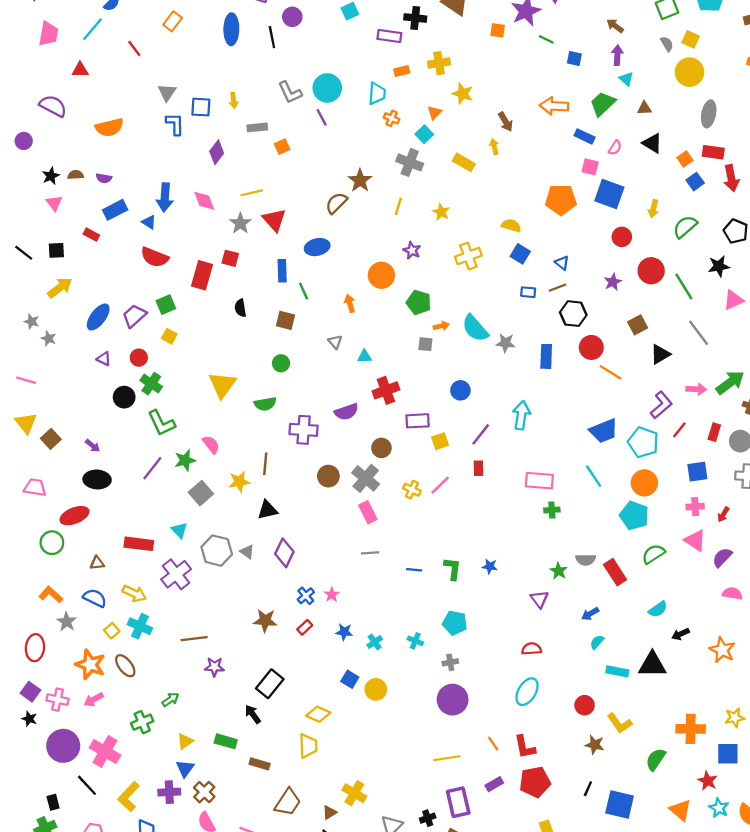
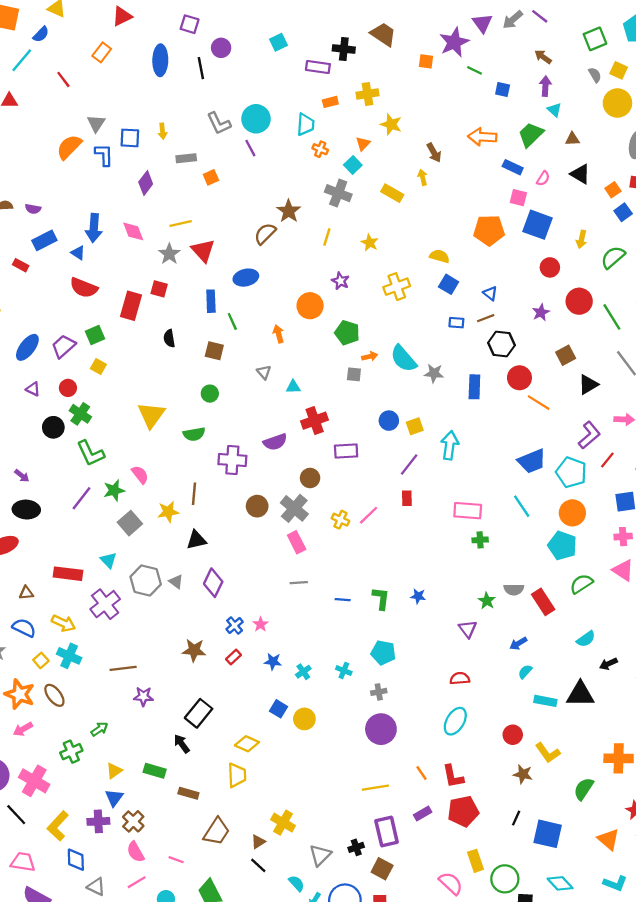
orange semicircle: (109, 127) -> (69, 147), moved, turned 148
yellow square: (440, 441) -> (415, 426), moved

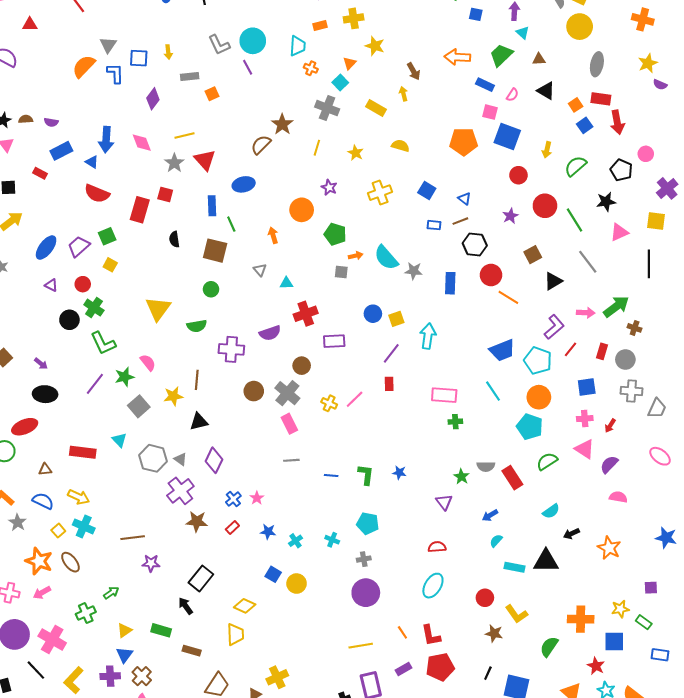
yellow semicircle: (440, 256) -> (400, 146), moved
brown square: (214, 351) -> (215, 251), size x1.4
purple cross: (105, 604) -> (180, 491), moved
yellow cross: (283, 823) -> (277, 677), turned 35

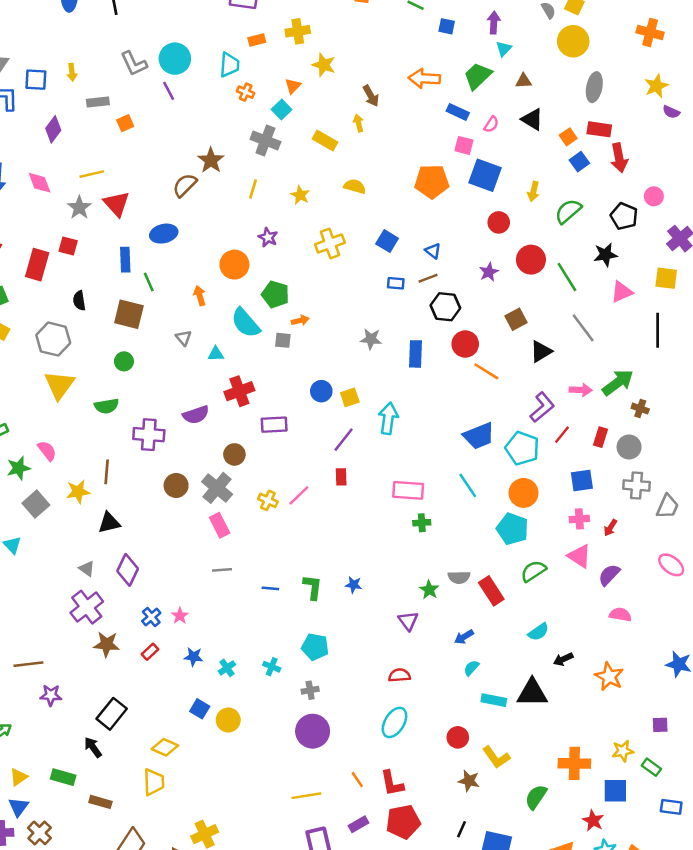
cyan triangle: (523, 33) -> (504, 49), turned 32
cyan semicircle: (386, 258) -> (246, 323), moved
gray hexagon: (153, 458) -> (53, 339), moved

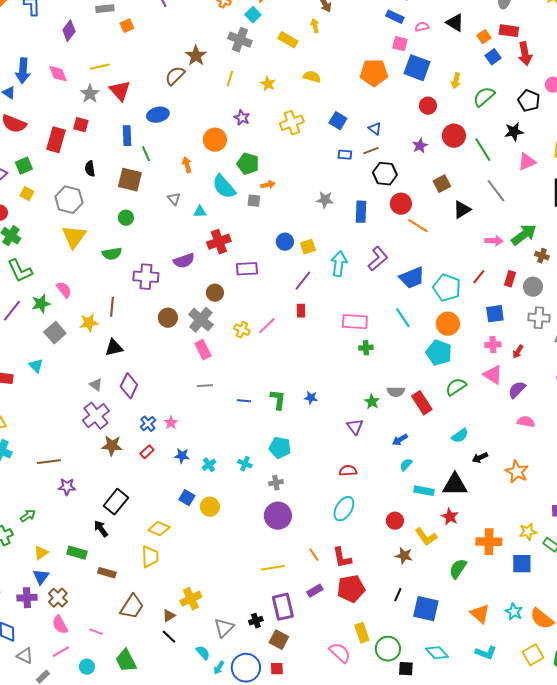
pink semicircle: (491, 124) -> (422, 27), turned -136
purple L-shape: (542, 407) -> (378, 259), moved
red star: (593, 821) -> (450, 517), moved

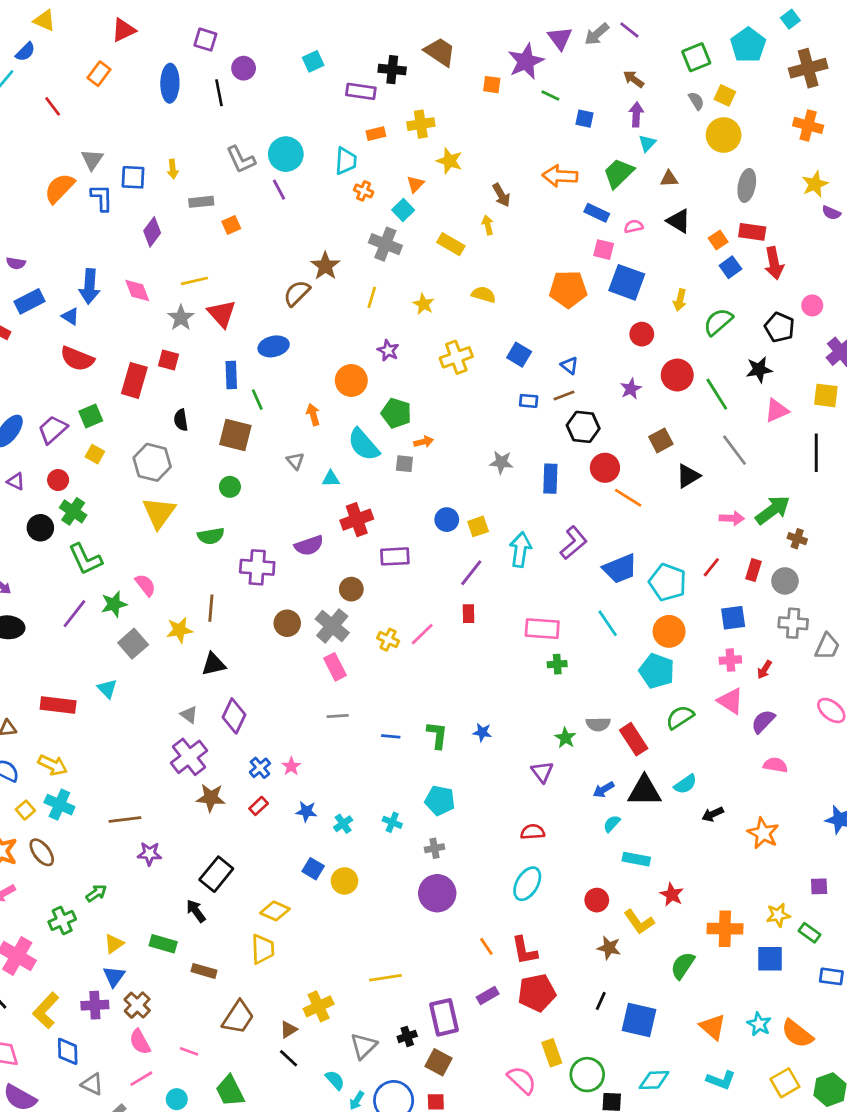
black triangle: (455, 485) -> (644, 791), moved
yellow line: (273, 568) -> (385, 978), moved
cyan diamond: (437, 653) -> (654, 1080), turned -50

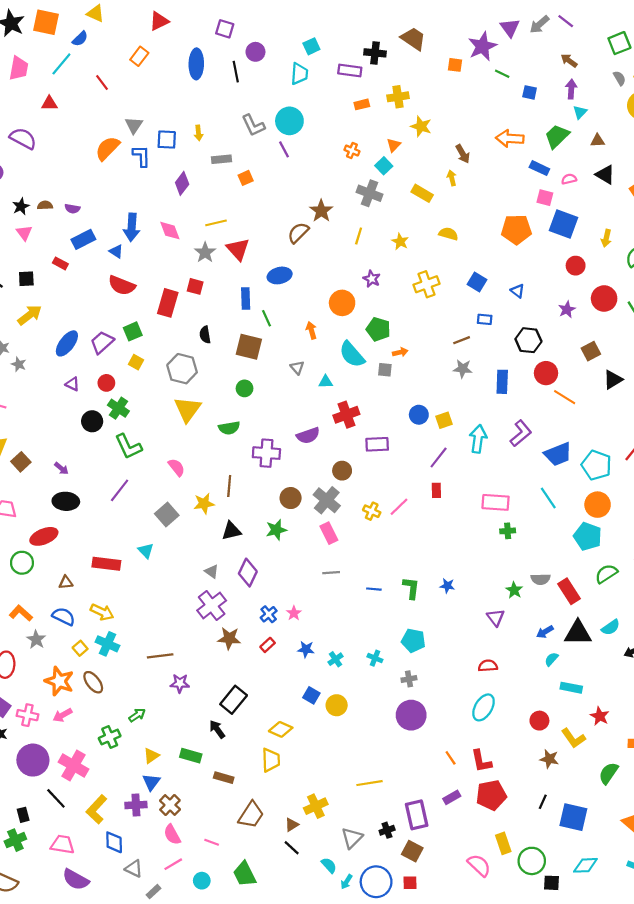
cyan trapezoid: (346, 161) -> (299, 74), moved
brown line: (564, 395) -> (462, 340), moved
green star: (114, 604) -> (276, 530), moved

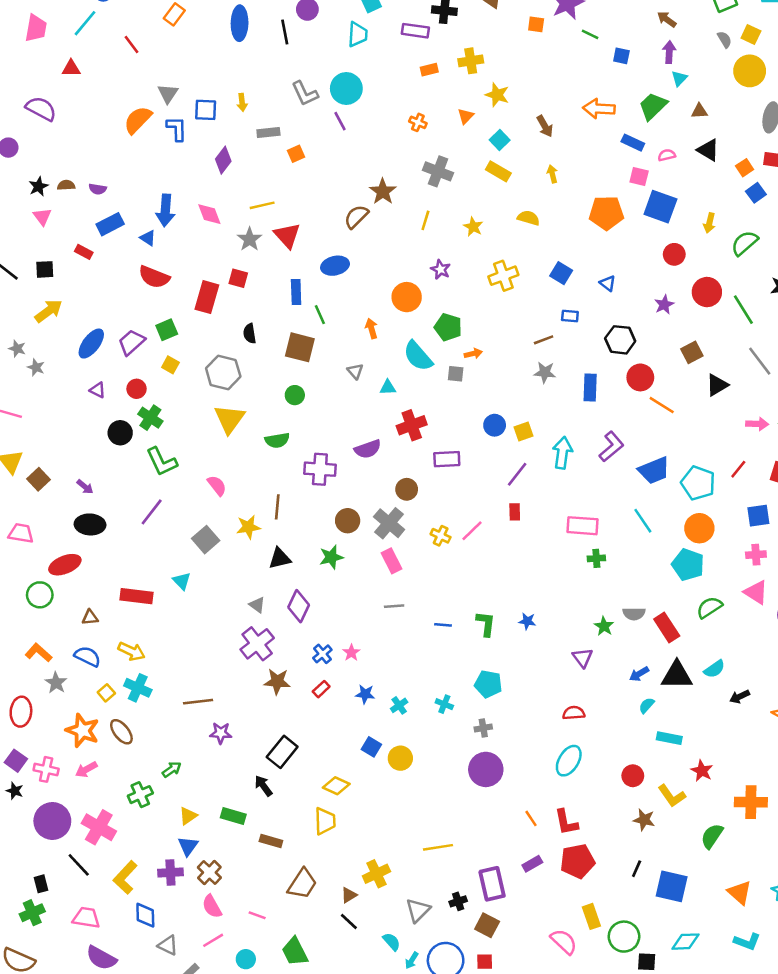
cyan square: (384, 166) -> (500, 140), moved
yellow arrow: (452, 178) -> (552, 174), moved

